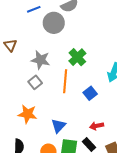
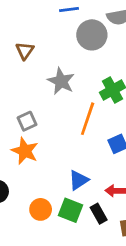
gray square: (35, 82) -> (27, 121), moved
blue triangle: (58, 126) -> (79, 180), moved

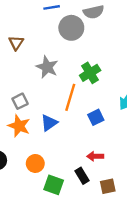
blue triangle: (79, 180) -> (49, 123), moved
orange circle: (41, 209) -> (35, 163), moved
green square: (70, 210) -> (54, 185), moved

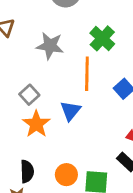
orange star: (19, 126) -> (36, 124), turned 30
orange circle: (35, 163) -> (66, 175), moved

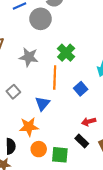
orange star: (36, 124) -> (29, 127), moved, turned 30

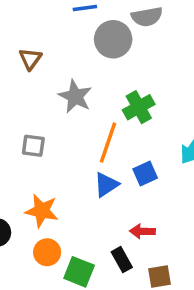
gray square: (13, 92) -> (33, 146), turned 32
blue triangle: (42, 104) -> (106, 185), moved

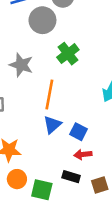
green cross: (139, 107) -> (68, 54), moved
blue square: (145, 174) -> (78, 132), moved, turned -30
black rectangle: (122, 260) -> (71, 177), turned -36

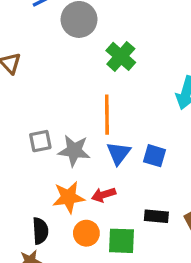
gray star: (21, 65) -> (74, 151), moved
red arrow: (83, 154) -> (104, 195), moved

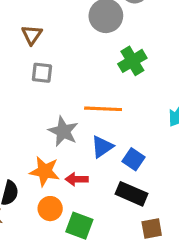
orange line: (107, 115) -> (103, 109), turned 75
gray square: (40, 141) -> (42, 73), moved
black rectangle: (156, 216) -> (132, 194), moved, size x1.4

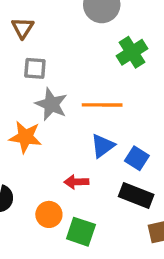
gray star: (63, 131) -> (51, 104), moved
orange star: (45, 171) -> (25, 137), moved

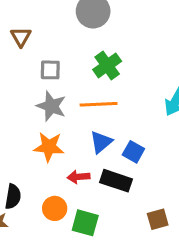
green cross: (132, 52) -> (107, 65), moved
gray square: (35, 68) -> (50, 70), moved
orange star: (25, 137) -> (49, 147), moved
black rectangle: (136, 195) -> (116, 181), moved

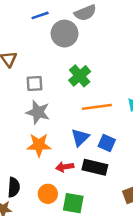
orange line: (99, 104) -> (97, 107), moved

